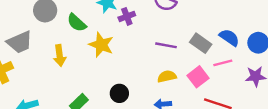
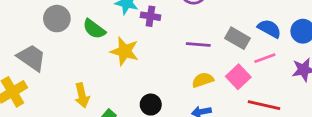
purple cross: (127, 16) -> (150, 16), turned 35
gray trapezoid: (20, 42) -> (32, 58), turned -116
yellow arrow: (60, 55) -> (82, 95), moved

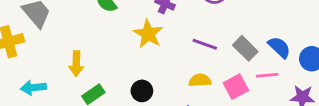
yellow star: (125, 51) -> (148, 34), moved

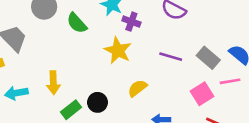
yellow semicircle: (200, 80) -> (137, 88), moved, turned -30
cyan arrow: (33, 88) -> (16, 93), moved
black circle: (142, 91) -> (98, 102), moved

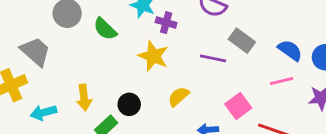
gray rectangle: (208, 58) -> (242, 41), moved
pink square: (202, 94) -> (238, 106), moved
black circle: (98, 102) -> (129, 104), moved

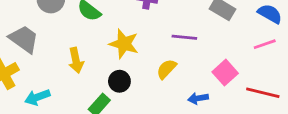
yellow star: (153, 56) -> (124, 44), moved
purple line: (213, 58) -> (184, 37), moved
yellow arrow: (84, 98) -> (76, 60), moved

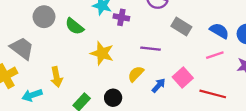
yellow arrow: (76, 60) -> (57, 77), moved
black circle: (119, 81) -> (113, 98), moved
blue arrow: (198, 98) -> (159, 85), moved, turned 140

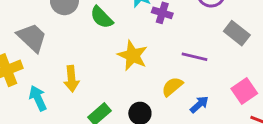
pink square: (183, 77) -> (244, 91), moved
cyan arrow: (32, 95) -> (38, 98), turned 78

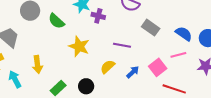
blue arrow: (199, 104) -> (133, 72), moved

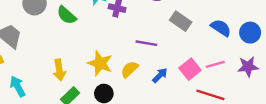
yellow star: (79, 46) -> (100, 63), moved
pink line: (178, 55) -> (215, 64), moved
yellow arrow: (38, 65) -> (59, 70), moved

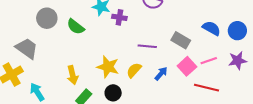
gray rectangle: (181, 21) -> (181, 40), moved

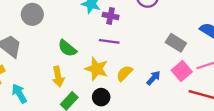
green semicircle: (76, 27) -> (67, 48), moved
purple line: (147, 46) -> (109, 41), moved

